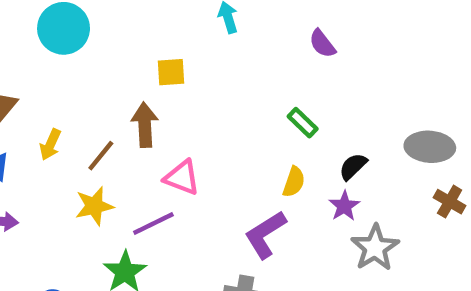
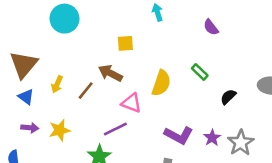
brown arrow: (145, 125) -> (110, 73), turned -60
yellow semicircle: (294, 182) -> (161, 83), moved, size x1.5
yellow star: (94, 206) -> (60, 130), moved
purple star: (344, 206) -> (212, 138), moved
purple L-shape: (265, 235) -> (179, 135), turned -120

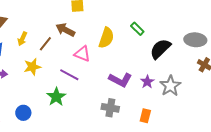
black semicircle: (228, 97) -> (160, 49), size x1.6
purple line: (115, 129) -> (69, 75), turned 54
yellow star: (60, 130) -> (32, 67), moved

